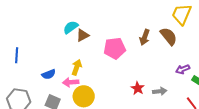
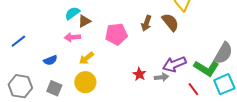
blue line: (17, 55) -> (18, 41), turned 49
yellow arrow: (77, 67) -> (86, 58), moved, turned -147
purple arrow: (183, 69) -> (174, 64), moved, size x1.6
pink arrow: (71, 82) -> (72, 37), moved

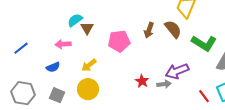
brown triangle: (84, 21) -> (87, 28), turned -32
pink arrow: (72, 37) -> (63, 44), moved
green L-shape: (206, 68) -> (204, 43), moved
red line: (193, 89) -> (204, 96), moved

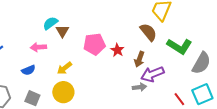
brown arrow: (149, 30) -> (139, 59), moved
red star: (142, 81) -> (117, 50), moved

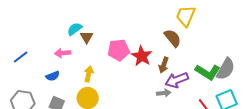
green L-shape: (179, 46) -> (208, 72), moved
red star: (117, 50) -> (142, 56), size x1.5
yellow arrow: (64, 68) -> (89, 74), turned 140

